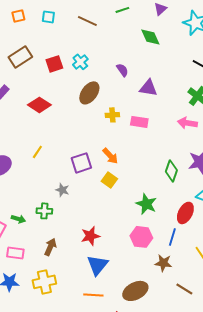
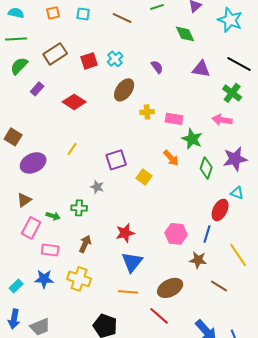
purple triangle: (148, 88) -> (201, 69), moved
orange arrow: (110, 156) -> (171, 158), moved
green star: (146, 204) -> (192, 139), moved
yellow cross: (44, 282) -> (79, 279), turned 30

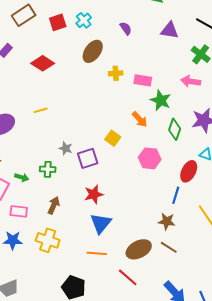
yellow line: (72, 149) -> (41, 110), turned 40
purple square: (116, 160) -> (88, 158), moved
pink hexagon: (176, 234) -> (150, 158), moved
brown line: (219, 286) -> (169, 247), moved

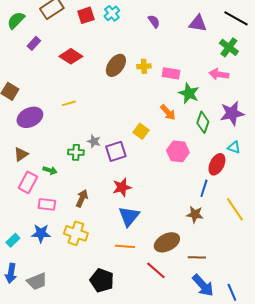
brown ellipse: (93, 51) -> (116, 65), moved
green cross: (48, 169) -> (76, 152), moved
brown line: (169, 247) -> (197, 257), moved, turned -30

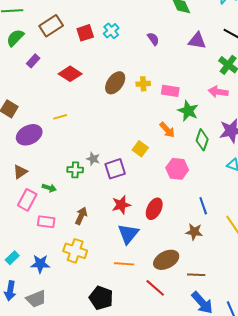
yellow line: (69, 103) -> (60, 117), moved
red ellipse: (217, 164) -> (154, 209), moved
blue line: (204, 188) -> (203, 206), turned -36
blue star: (41, 233) -> (40, 264), moved

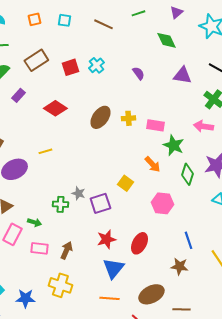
pink rectangle: (46, 222) -> (39, 248), moved

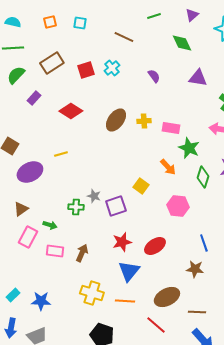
brown line: (103, 24) -> (124, 37), moved
red ellipse: (139, 243) -> (155, 246), turned 30
yellow cross: (60, 285) -> (92, 293), moved

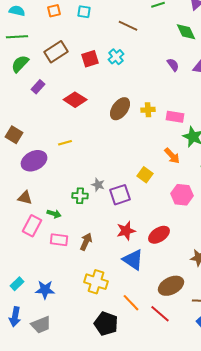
purple semicircle: (154, 76) -> (173, 65), moved
brown triangle: (21, 209) -> (25, 198), turned 49
blue triangle: (129, 271) -> (133, 260), turned -35
orange line: (125, 301) -> (131, 303), moved, turned 42

